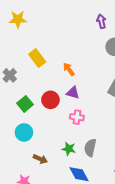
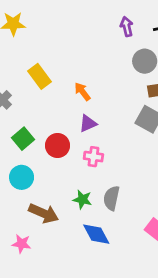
purple triangle: (73, 93) -> (88, 123), turned -40
red circle: (50, 100) -> (58, 146), moved
brown arrow: (40, 159) -> (44, 213), size x1.5

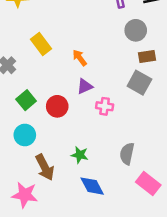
pink cross: (93, 157) -> (105, 106), moved
gray semicircle: (111, 198) -> (127, 154), moved
brown arrow: (44, 213) -> (45, 167), turned 40
pink star: (22, 244) -> (25, 195), size x1.5

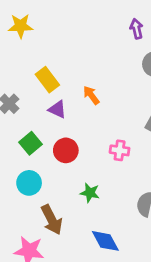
purple triangle: (85, 86) -> (57, 109), moved, turned 49
green star: (80, 155) -> (90, 193), moved

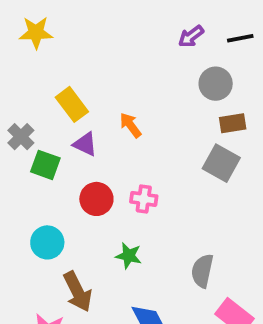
purple arrow: (137, 29) -> (191, 36), turned -114
green square: (30, 143) -> (45, 165), moved, turned -30
pink cross: (120, 150) -> (144, 199), moved

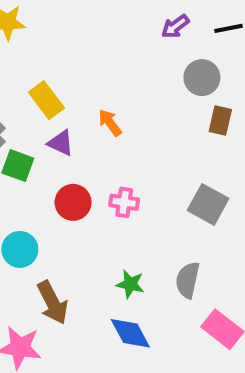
brown rectangle: (233, 123) -> (220, 121), turned -68
gray square: (221, 163) -> (208, 204), moved
green star: (129, 256) -> (130, 284), moved

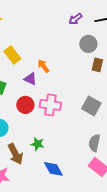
purple triangle: (61, 143) -> (30, 79), moved
pink cross: (124, 202) -> (50, 105), size x1.5
gray semicircle: (188, 280) -> (94, 143), moved
green star: (130, 284) -> (37, 144), moved

